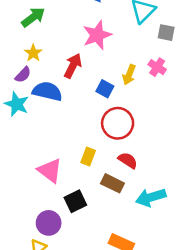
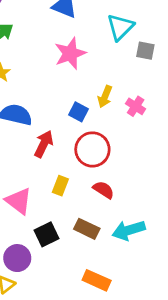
red arrow: (73, 66) -> (44, 144), moved
pink cross: (157, 67) -> (136, 106), moved
brown rectangle: (112, 183) -> (87, 229), moved

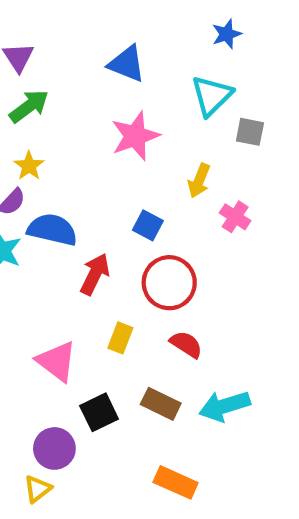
yellow arrow: (105, 97) -> (199, 181), moved

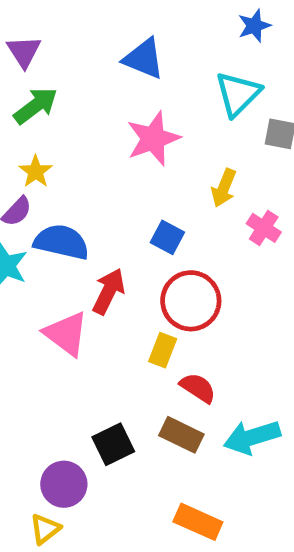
yellow rectangle: (120, 338) -> (163, 350), moved
red semicircle: (186, 344) -> (198, 388), moved
pink triangle: (57, 361) -> (66, 334), moved

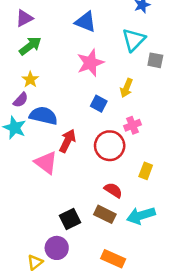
purple triangle: (24, 52) -> (24, 18), turned 36
pink cross: (264, 228) -> (132, 125), moved, turned 35
blue square: (167, 237) -> (99, 104), moved
yellow rectangle: (163, 350) -> (146, 171), moved
purple circle: (64, 484) -> (57, 248), moved

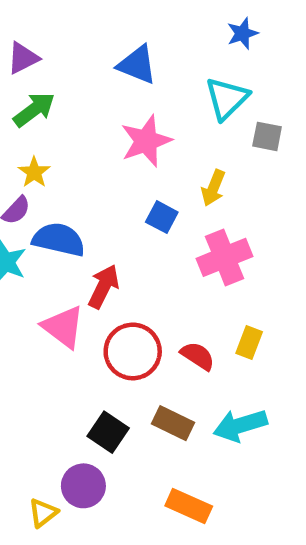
pink cross: (132, 125) -> (224, 257), size x1.6
red circle: (110, 146) -> (133, 351), moved
red semicircle: (113, 190) -> (198, 356), moved
black square: (70, 219) -> (108, 432), turned -30

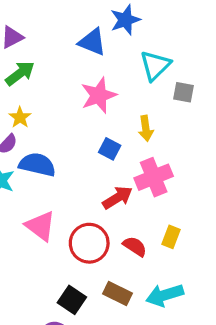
blue star: (242, 33) -> (125, 20), moved, size x1.4
yellow arrow: (213, 188) -> (146, 128), turned -30
red arrow: (104, 287) -> (117, 198), moved, turned 32

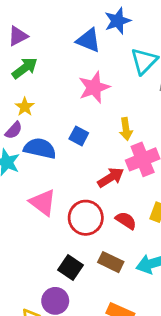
yellow arrow: (146, 128) -> (126, 129), moved
blue square: (110, 149) -> (79, 136), moved

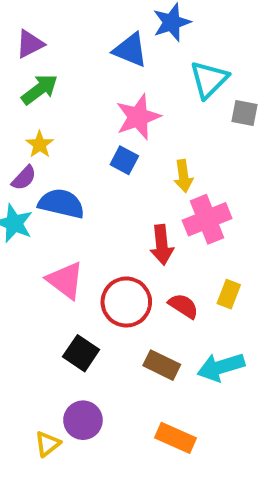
blue square: (79, 136) -> (124, 160), moved
red arrow: (111, 177) -> (162, 245), turned 116
black square: (70, 268) -> (81, 353), moved

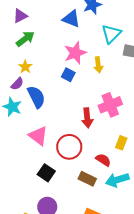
yellow arrow: (183, 176) -> (98, 65), moved
blue semicircle: (61, 204) -> (36, 97), turned 50
red semicircle: (183, 306) -> (103, 160), moved

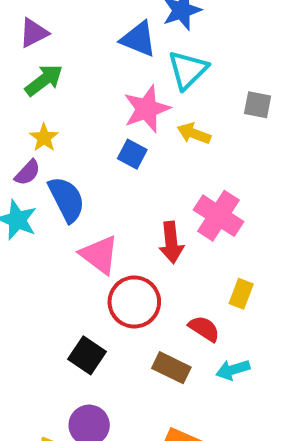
cyan triangle: (111, 34) -> (188, 70), moved
yellow arrow: (98, 65) -> (194, 134), turned 119
pink cross: (110, 105) -> (219, 216), turned -35
pink triangle: (38, 136) -> (99, 255), moved
cyan arrow: (117, 180) -> (233, 370), size x0.7

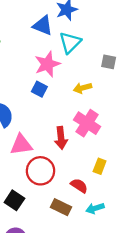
yellow arrow: (194, 134) -> (83, 88), moved, turned -36
pink triangle: (99, 255) -> (21, 145), turned -45

